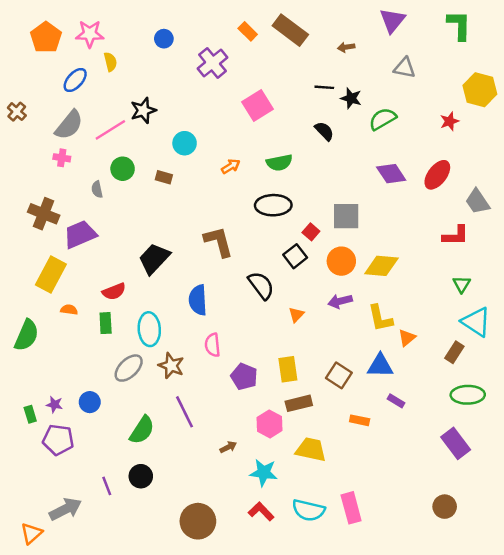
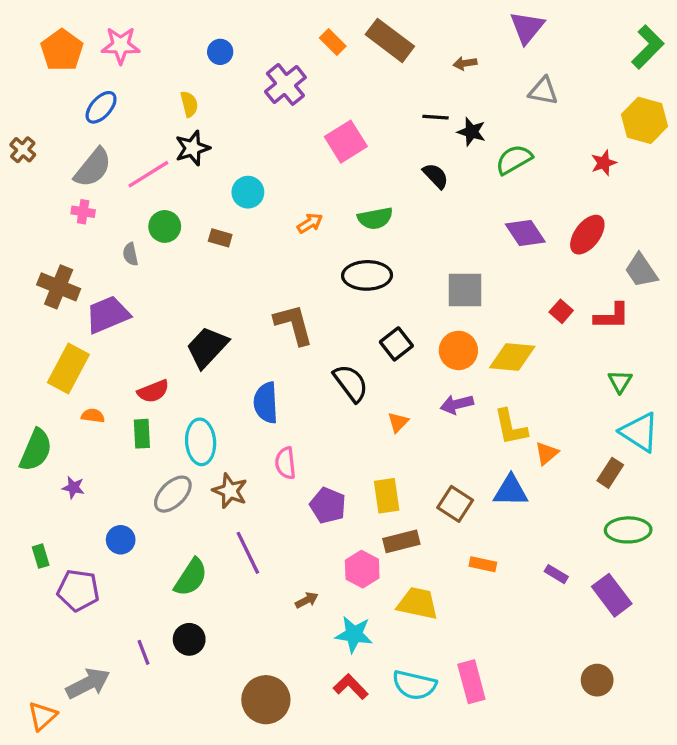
green L-shape: (459, 25) -> (648, 47), moved, turned 44
yellow semicircle: (110, 62) -> (189, 104), moved
red square: (311, 232) -> (561, 311), moved
purple rectangle: (396, 401) -> (556, 574), moved
purple star: (54, 405) -> (73, 488), moved

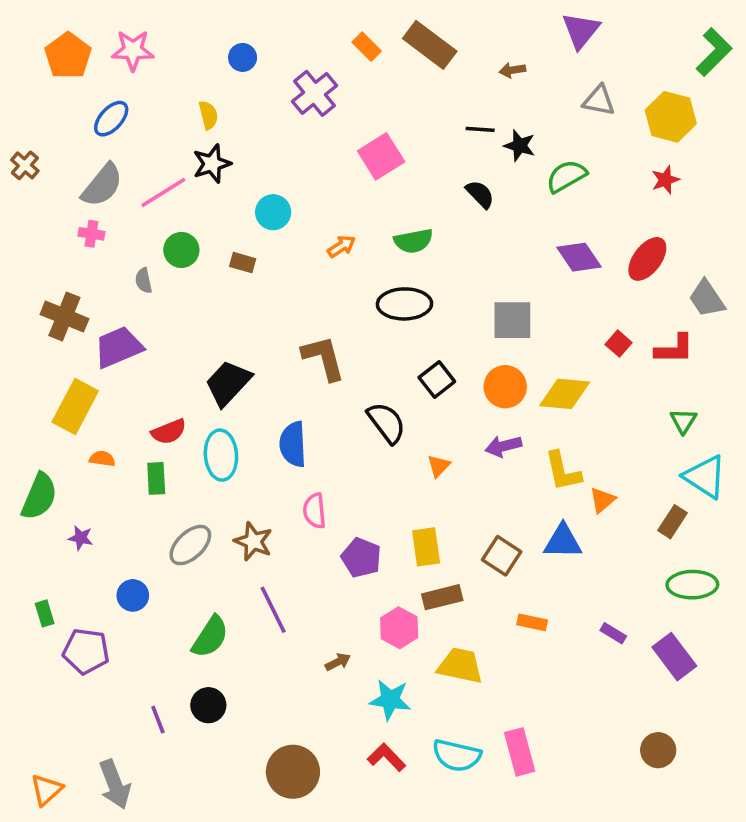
yellow hexagon: (644, 120) -> (671, 117), moved
cyan ellipse: (201, 442) -> (221, 455), moved
gray arrow: (88, 683) -> (115, 784), moved, turned 96

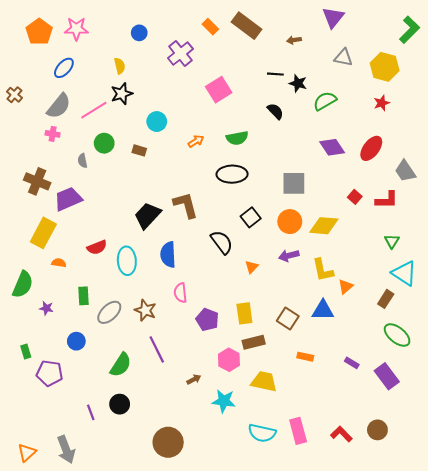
black trapezoid: (228, 383) -> (147, 215), moved
green rectangle: (156, 478) -> (84, 296), moved
green ellipse: (692, 585) -> (397, 335), turned 40
red L-shape: (386, 757) -> (341, 434), moved

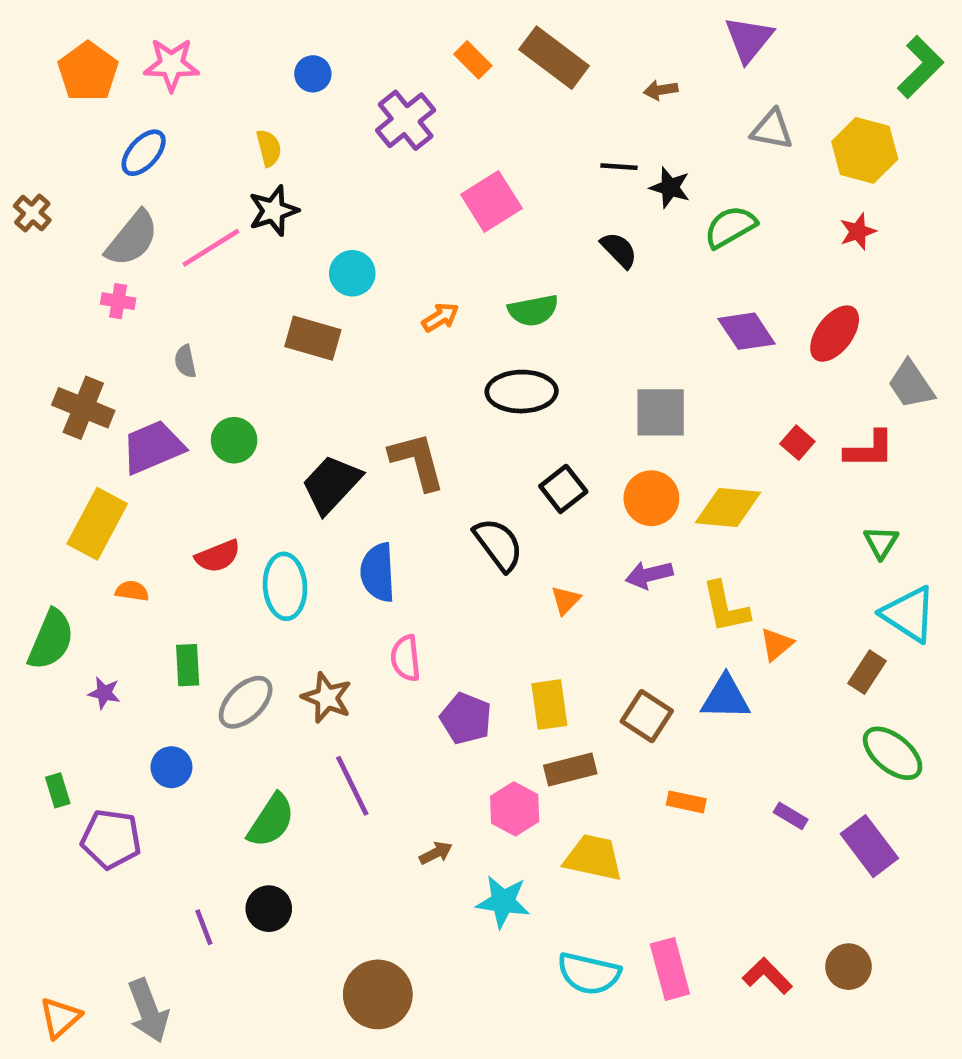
green circle: (104, 143) -> (234, 440), moved
brown rectangle: (139, 150) -> (313, 338), size x1.6

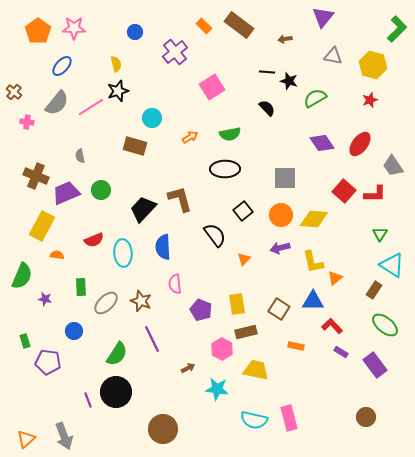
pink cross: (118, 301) -> (27, 122), moved
red square: (797, 443) -> (344, 191), size x1.6
black circle: (269, 909) -> (116, 392), size x1.6
red L-shape: (767, 976) -> (332, 326), moved

